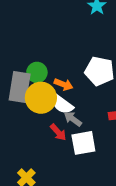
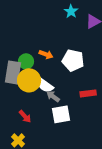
orange arrow: (64, 84) -> (46, 54), moved
red arrow: (58, 132) -> (25, 116), moved

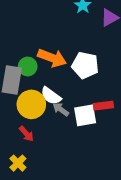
orange arrow: (46, 54) -> (52, 58), size x1.6
yellow circle: (29, 80) -> (31, 104), moved
white square: (61, 114) -> (85, 115), moved

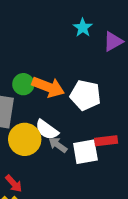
green circle: (28, 67) -> (23, 84), moved
red arrow: (26, 134) -> (14, 184), moved

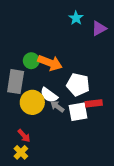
white pentagon: (85, 95) -> (78, 85), moved

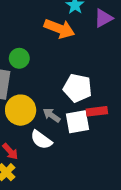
orange arrow: (50, 63) -> (59, 29), moved
white semicircle: (49, 95) -> (41, 140), moved

